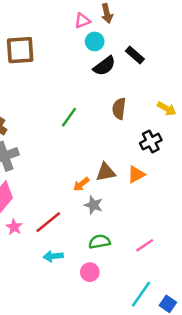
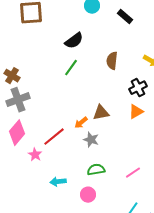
black semicircle: (104, 66) -> (74, 41), moved
orange triangle: (136, 175) -> (136, 112), moved
red line: (48, 222) -> (54, 137), moved
pink star: (14, 227) -> (35, 155), moved

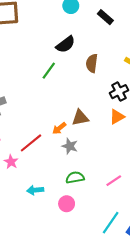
black semicircle: (74, 41) -> (66, 44), moved

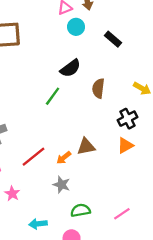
red line: (31, 143) -> (33, 157), moved
gray star: (70, 146) -> (61, 185), moved

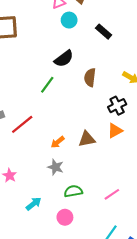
brown triangle: (86, 147) -> (87, 139), moved
red line: (33, 157) -> (22, 124), moved
cyan arrow: (38, 224) -> (34, 204), turned 147

